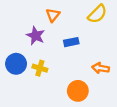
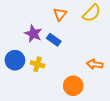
orange triangle: (53, 15) -> (60, 14), moved
blue rectangle: (71, 42) -> (54, 40), moved, turned 48

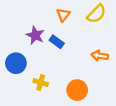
yellow cross: (37, 64) -> (41, 83), moved
orange arrow: (95, 64) -> (100, 56), moved

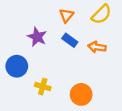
blue rectangle: (57, 42) -> (70, 40), moved
orange arrow: (100, 56) -> (97, 47), moved

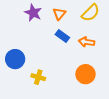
purple star: (37, 37) -> (33, 13), moved
orange circle: (81, 94) -> (86, 74), moved

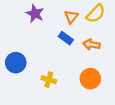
orange triangle: (59, 14) -> (71, 17), moved
yellow cross: (38, 77) -> (49, 80), moved

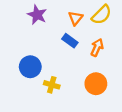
orange arrow: (91, 45) -> (97, 48), turned 105
blue circle: (16, 63) -> (30, 67), moved

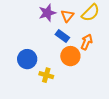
purple star: (37, 15) -> (47, 13), moved, turned 30
orange circle: (96, 84) -> (70, 56), moved

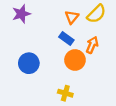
purple star: (47, 13) -> (21, 14), moved
yellow cross: (46, 75) -> (65, 93), moved

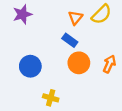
orange arrow: (92, 45) -> (109, 64), moved
yellow cross: (65, 93) -> (51, 98), moved

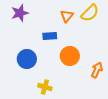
blue rectangle: (70, 40) -> (50, 36), moved, turned -40
orange arrow: (109, 64) -> (97, 70), moved

